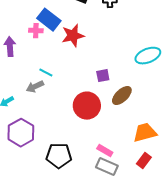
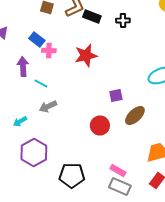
blue rectangle: (49, 20) -> (37, 40), moved, size x0.7
cyan line: (46, 73) -> (41, 84), moved
red circle: (87, 106) -> (100, 126), size x0.7

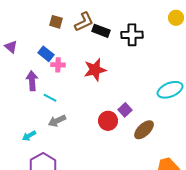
black cross: (123, 20) -> (132, 35), size x1.5
purple square: (116, 96) -> (125, 110), turned -32
red circle: (100, 126) -> (108, 121), moved

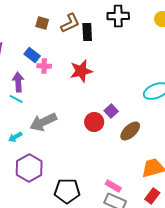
black rectangle: (101, 31) -> (87, 32), turned 66
black cross: (132, 35) -> (118, 16), moved
cyan line: (50, 98) -> (16, 99), moved
gray arrow: (57, 121) -> (43, 122), size x1.5

